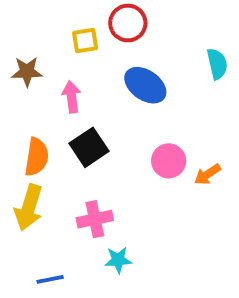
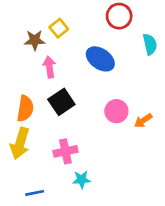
red circle: (128, 23) -> (119, 16), moved
yellow square: (85, 40) -> (59, 28), turned -30
brown star: (27, 72) -> (35, 40), moved

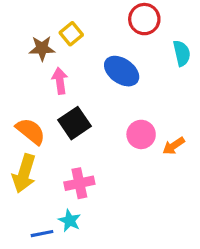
orange semicircle: (25, 109) -> (31, 131), turned -60
cyan star: (82, 180) -> (70, 221), moved, turned 30

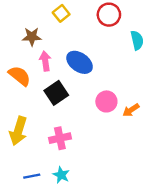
yellow square: (71, 34) -> (61, 13), moved
blue ellipse: (122, 71) -> (80, 62), moved
orange semicircle: (31, 131) -> (20, 76), moved
cyan star: (70, 221) -> (61, 175), moved

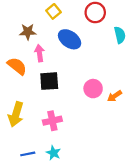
blue ellipse: (80, 62) -> (70, 39), moved
black square: (56, 93) -> (49, 81), turned 30

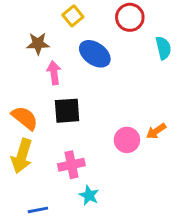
orange semicircle: (17, 66) -> (25, 118), moved
pink circle: (93, 89) -> (127, 140), moved
cyan star: (53, 153) -> (89, 195), moved

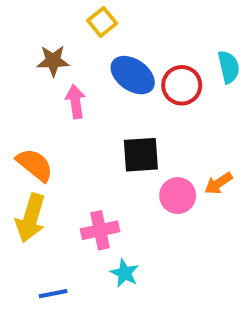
red circle: (130, 17) -> (182, 85), moved
black square: (67, 111) -> (141, 155), moved

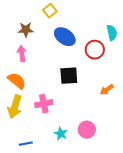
red circle: (182, 85) -> (95, 50), moved
pink arrow: (76, 102) -> (22, 54), moved
pink circle: (178, 196) -> (87, 130), moved
pink cross: (100, 230) -> (44, 104), moved

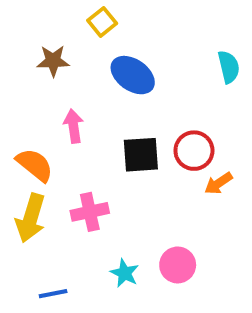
red circle: (95, 50) -> (194, 151), moved
pink arrow: (22, 54) -> (74, 126), moved

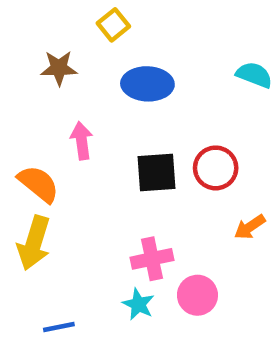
cyan semicircle: (229, 67) -> (254, 75), turned -56
blue ellipse: (133, 75) -> (147, 84), turned -33
orange arrow: (218, 183) -> (250, 227), moved
pink cross: (90, 212) -> (152, 259), moved

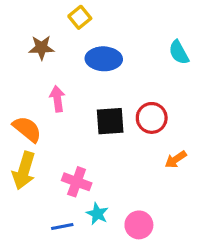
cyan semicircle: (254, 75) -> (179, 52), turned -140
pink cross: (152, 259) -> (77, 182), moved, turned 32
pink circle: (197, 295) -> (139, 225), moved
blue line: (59, 327) -> (62, 227), moved

